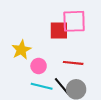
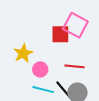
pink square: (74, 21) -> (75, 25), turned 30

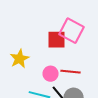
pink circle: (40, 69) -> (51, 74), moved

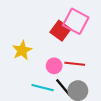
red square: (57, 40) -> (60, 31), turned 36

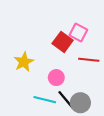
pink square: (76, 21) -> (78, 32), size x0.7
red line: (75, 64) -> (89, 60), moved

